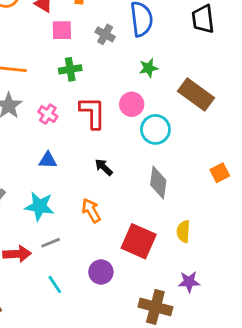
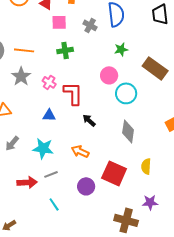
red L-shape: (93, 113) -> (73, 93), moved
orange arrow: (91, 211) -> (80, 151), turned -36
purple circle: (101, 272) -> (86, 186), moved

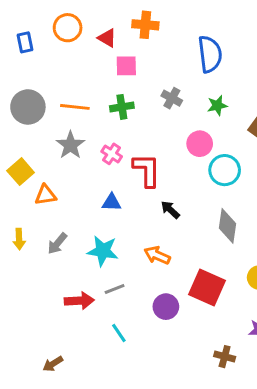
gray cross: (90, 25) -> (172, 98), moved
green cross: (65, 50) -> (122, 107), moved
brown cross: (126, 220) -> (225, 357), size x0.6

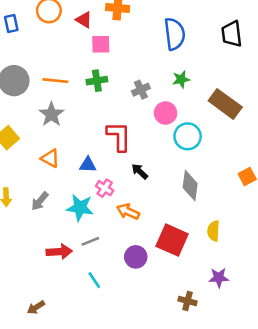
gray cross: (172, 98) -> (141, 90), moved, turned 36
pink cross: (112, 154) -> (105, 188), moved
orange triangle: (46, 195) -> (50, 158), moved, turned 36

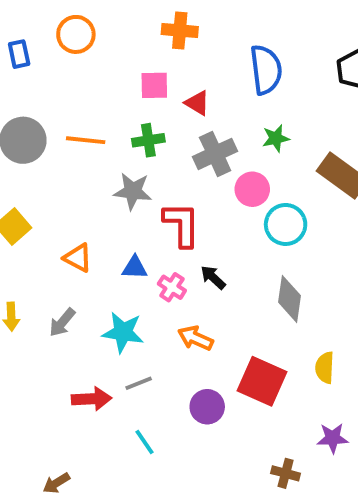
red triangle: (84, 20) -> (197, 103), moved
gray cross: (141, 90) -> (215, 154), size x1.5
gray star: (51, 114) -> (133, 191), moved, turned -30
pink cross: (105, 188) -> (172, 287), moved

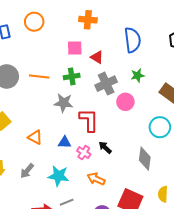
cyan circle: (286, 224) -> (160, 127), moved

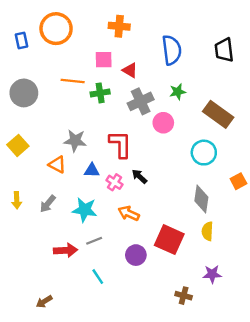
orange circle: (34, 22) -> (56, 29), size x1.4
orange line: (39, 76) -> (73, 81), moved
gray star: (64, 103) -> (75, 141), moved
gray diamond: (145, 159) -> (201, 199), moved

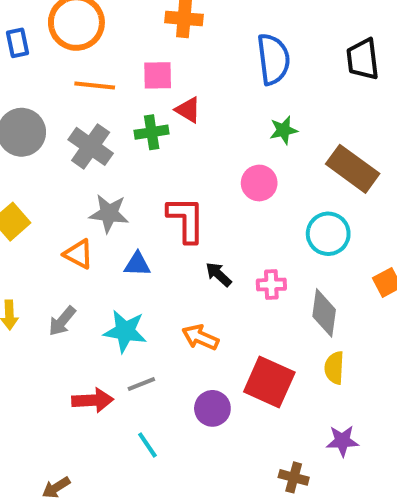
red triangle: (130, 70) -> (188, 110), moved
orange line: (73, 81) -> (95, 86), moved
gray cross: (141, 101) -> (91, 146), moved, turned -30
pink cross: (114, 182) -> (271, 285), moved, turned -35

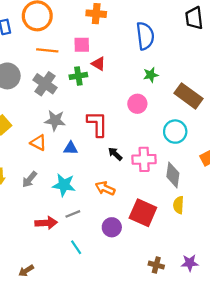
black trapezoid: (363, 59) -> (194, 18), moved
pink cross: (271, 285) -> (144, 159), size x1.5
purple star: (342, 441) -> (190, 263), moved

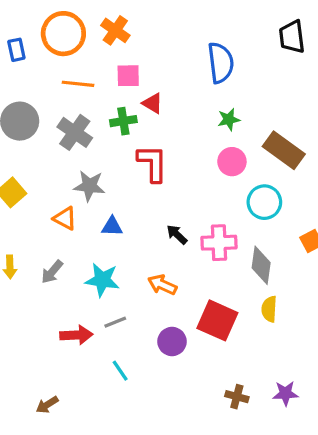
orange cross: (96, 14) -> (115, 30), moved, turned 30
pink circle: (137, 104) -> (232, 162), moved
red L-shape: (97, 124) -> (153, 163), moved

